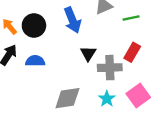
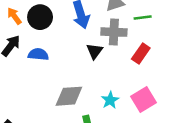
gray cross: (110, 68) -> (114, 32), moved

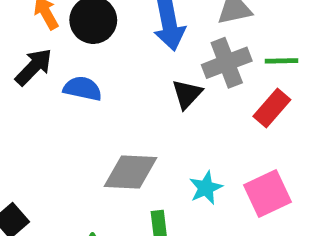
green line: (143, 18) -> (282, 61), moved
gray cross: (114, 32) -> (227, 63), turned -30

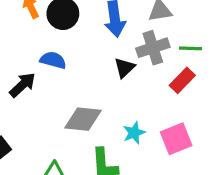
black arrow: (34, 67) -> (23, 85), moved

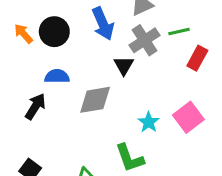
red rectangle: (182, 80) -> (197, 58), moved
gray diamond: (83, 119) -> (95, 100), moved

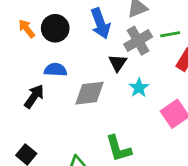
cyan star: (149, 122) -> (139, 88), moved

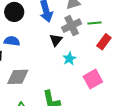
gray diamond: (90, 93) -> (18, 77), moved

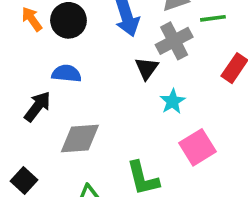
green line: (94, 23) -> (213, 18), moved
pink square: (93, 79) -> (197, 147), moved

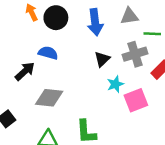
gray cross: (174, 41) -> (135, 54), moved
pink square: (197, 147) -> (136, 100), moved

